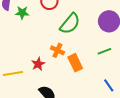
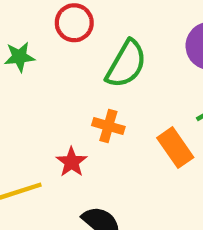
orange rectangle: (75, 63) -> (175, 148), moved

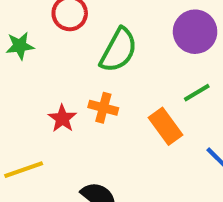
red star: (71, 162) -> (62, 118), moved

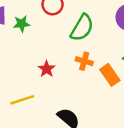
orange cross: (103, 108) -> (84, 61), moved

